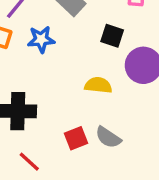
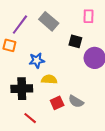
blue star: (41, 39) -> (37, 60), moved
yellow semicircle: (98, 85) -> (49, 79), moved

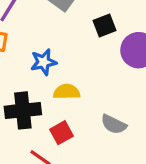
black square: (75, 41) -> (105, 26), turned -32
red square: (57, 103) -> (62, 133), moved

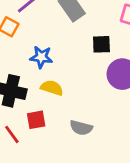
gray semicircle: (114, 124) -> (81, 128), turned -30

